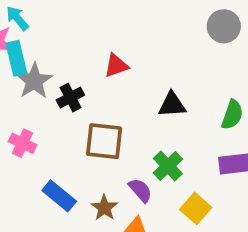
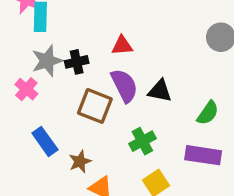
gray star: (34, 81) -> (47, 61), moved
purple semicircle: (140, 190) -> (124, 86), moved, size x1.5

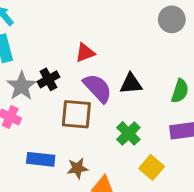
blue rectangle: (45, 141) -> (41, 159), turned -32
brown star: (80, 162) -> (77, 168), turned 30

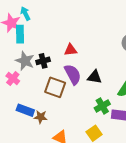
gray star: (21, 86) -> (25, 61), turned -30
green cross: (128, 133) -> (102, 106), moved
brown star: (77, 168) -> (41, 117), moved

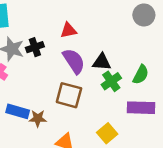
brown square: (55, 87) -> (69, 95), moved
green cross: (102, 106) -> (111, 81), moved

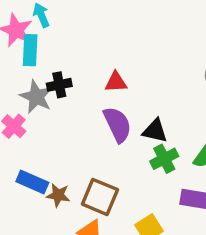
black cross: (35, 47) -> (59, 85), moved
brown square: (69, 95) -> (100, 197), moved

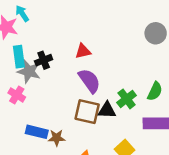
cyan rectangle: (30, 50) -> (19, 57), moved
black triangle: (155, 131) -> (107, 110), moved
brown square: (100, 197) -> (87, 112), moved

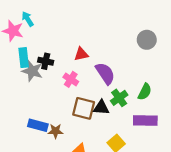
black cross: (44, 60) -> (46, 61), turned 32
purple semicircle: (89, 81) -> (105, 73), moved
pink cross: (17, 95) -> (71, 79), moved

